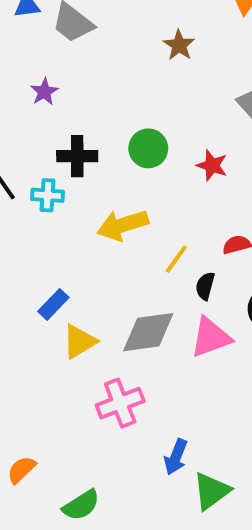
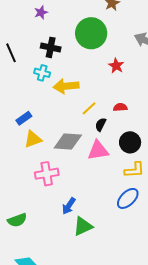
green circle: (148, 148) -> (91, 33), moved, size x1.6
cyan cross: (48, 195) -> (42, 73), moved

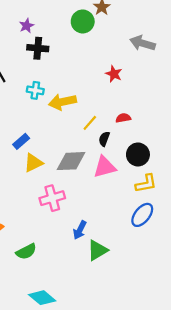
green circle: (91, 33) -> (83, 21), moved, size x0.7
black cross: (51, 47) -> (38, 48), moved

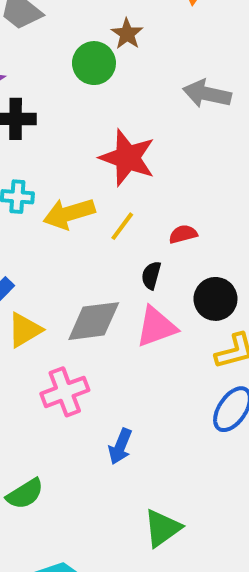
red star: (114, 74) -> (127, 158), moved, size x1.8
yellow line: (90, 123) -> (122, 226), moved
green triangle: (97, 250) -> (162, 528), moved

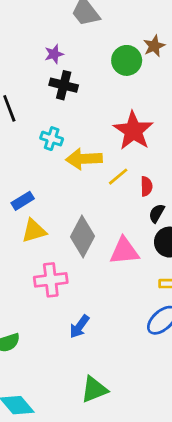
red semicircle: (183, 234) -> (146, 186), moved, turned 90
black semicircle: (151, 275) -> (157, 213), moved
gray diamond: (94, 321) -> (83, 236), turned -69

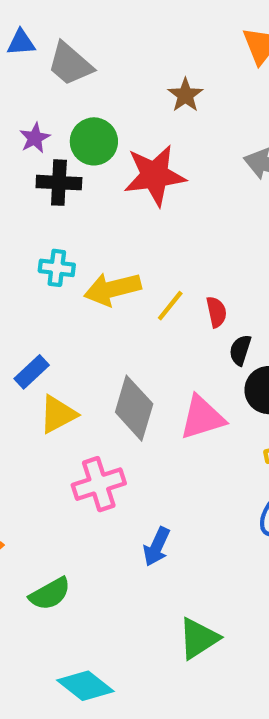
green circle: (127, 60) -> (94, 141), moved
red star: (133, 131) -> (155, 175), moved, turned -30

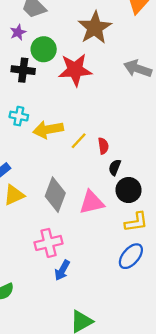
brown star: (185, 95) -> (95, 28), size x1.8
purple star: (35, 138) -> (18, 32), moved
pink cross: (99, 484) -> (48, 243), moved

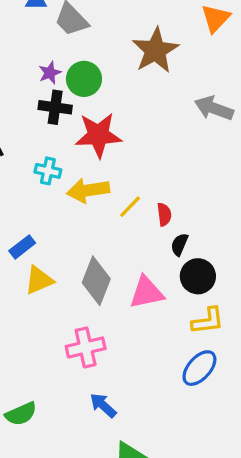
purple star: (18, 32) -> (50, 73), moved
red star: (75, 70) -> (98, 135), moved
blue arrow: (62, 270) -> (103, 405), moved, turned 102

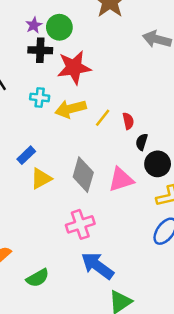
blue arrow: (103, 405) -> (97, 266), size x1.6

